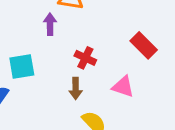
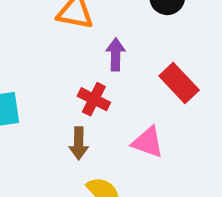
purple arrow: (50, 24) -> (116, 54), moved

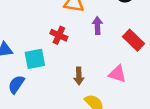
red cross: (94, 99) -> (59, 35), moved

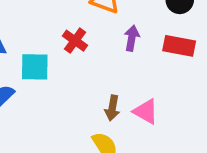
red rectangle: (134, 40) -> (179, 46), moved, turned -45
brown arrow: (79, 76) -> (112, 108), moved

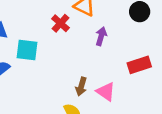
red cross: (75, 41) -> (60, 23), moved
red rectangle: (179, 46) -> (139, 65), moved, turned -35

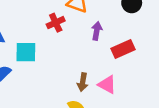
red cross: (60, 23) -> (56, 23), turned 30
red rectangle: (139, 65) -> (123, 49), moved

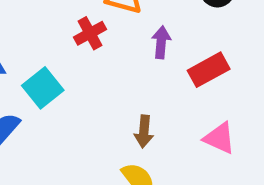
cyan square: (26, 52) -> (43, 88), turned -35
pink triangle: (107, 85) -> (220, 138), moved

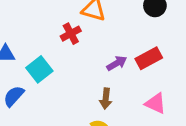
purple arrow: (161, 42) -> (117, 63), moved, turned 54

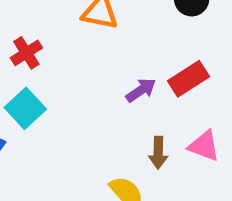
red cross: (71, 34) -> (26, 53), moved
brown arrow: (106, 99) -> (158, 153), moved

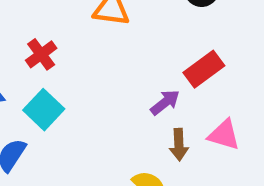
purple arrow: (141, 90) -> (165, 102), moved

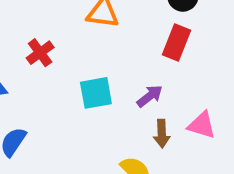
red rectangle: (204, 69) -> (177, 42), moved, turned -32
cyan square: (44, 110) -> (96, 93), moved, turned 36

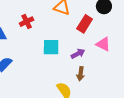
red rectangle: (177, 42) -> (85, 24), moved
pink triangle: (202, 125) -> (103, 44), moved

